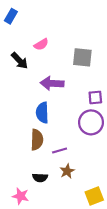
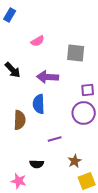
black arrow: (19, 61) -> (13, 70), moved
brown semicircle: (37, 140) -> (20, 120), moved
brown star: (67, 171) -> (75, 161), moved

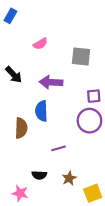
brown star: (75, 161) -> (69, 178), moved

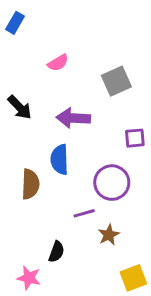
gray square: (81, 57) -> (116, 81), turned -30
purple circle: (89, 121) -> (112, 183), moved
black semicircle: (39, 175) -> (56, 252), turned -72
brown star: (69, 178) -> (109, 235), moved

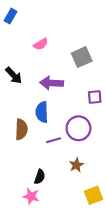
purple line: (84, 213) -> (54, 140), moved
pink star: (29, 278) -> (31, 196), moved

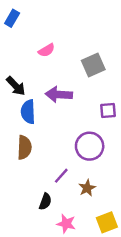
blue semicircle: (42, 112) -> (28, 112), moved
purple line: (54, 140) -> (61, 176), moved, turned -32
pink star: (31, 196) -> (66, 224), moved

